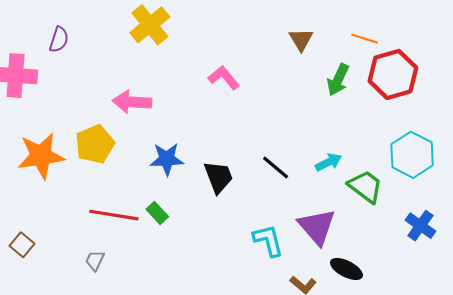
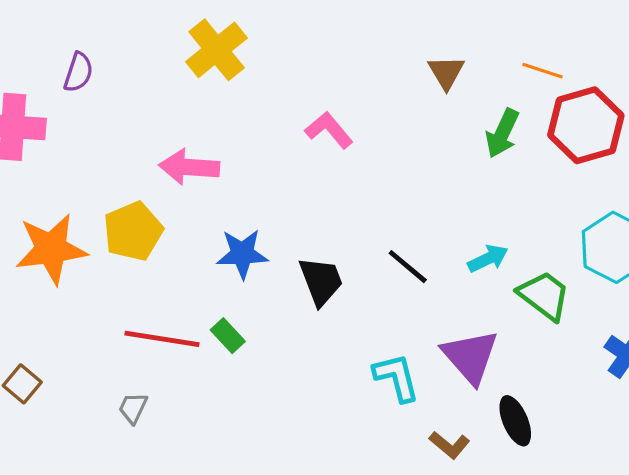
black ellipse: (346, 269) -> (515, 421), turned 40

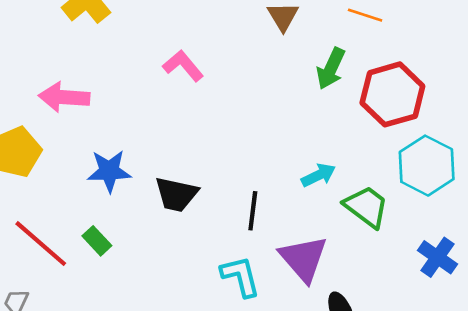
red hexagon: (586, 125) -> (392, 94), moved
black line: (408, 267) -> (253, 211), moved, turned 57
black trapezoid: (321, 281) -> (176, 194), turned 123
red line: (162, 339) -> (41, 244), turned 32

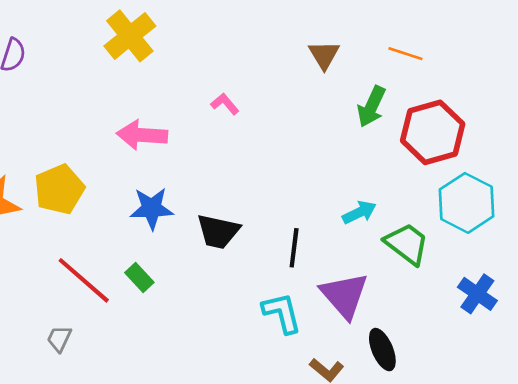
pink L-shape: (183, 66) -> (225, 104), size x0.7
pink arrow: (64, 97) -> (142, 135), moved

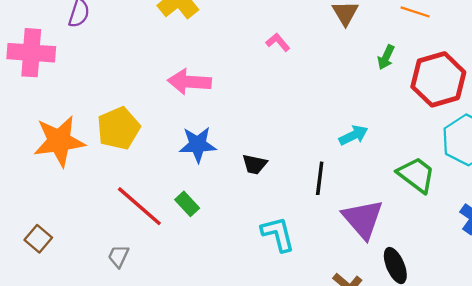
pink L-shape: (225, 104) -> (278, 42), moved
green arrow: (371, 107) -> (386, 57), size x0.7
cyan arrow: (359, 212) -> (353, 135), moved
black trapezoid: (218, 231) -> (255, 164), size x0.7
cyan L-shape: (282, 313) -> (278, 234), moved

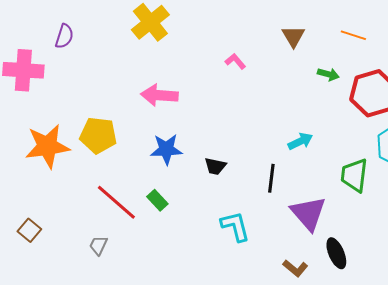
green arrow: (386, 57) -> (328, 74), turned -100
yellow pentagon: (118, 128) -> (98, 135), turned 30
green trapezoid: (416, 175) -> (354, 175), turned -120

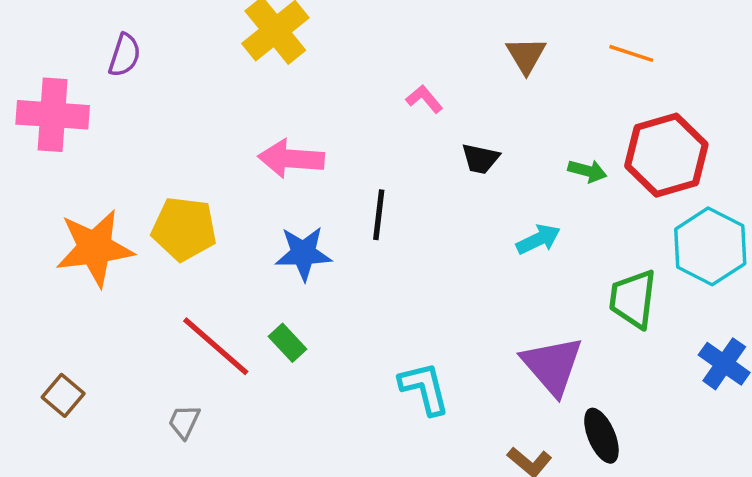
green arrow: (328, 74) -> (587, 171), moved
black trapezoid: (215, 166) -> (480, 159), moved
black line: (271, 178) -> (379, 215), moved

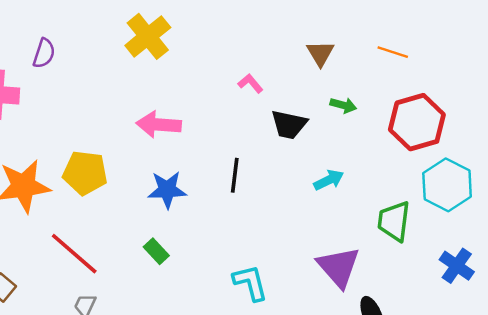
black trapezoid: (480, 159) -> (289, 125), size x1.4
green arrow: (587, 171) -> (343, 105), moved
black line: (379, 215) -> (235, 175), moved
red line: (216, 346) -> (74, 254), moved

